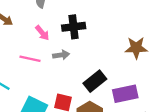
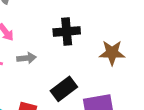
black cross: (74, 27) -> (67, 31), moved

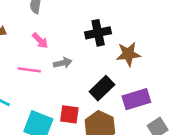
brown star: (112, 53) -> (128, 54), moved

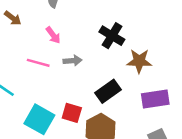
black cross: (98, 33) -> (112, 36), turned 35
purple rectangle: (136, 99) -> (155, 99), moved

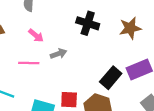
brown star: (139, 61) -> (130, 28), moved
black rectangle: (108, 91) -> (111, 78), moved

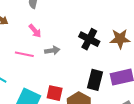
black cross: (88, 23) -> (89, 39), moved
black rectangle: (111, 78) -> (95, 80), turned -36

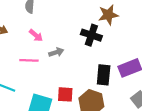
brown star: (120, 39) -> (108, 15), moved

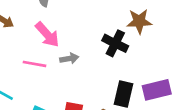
pink arrow: (36, 35) -> (47, 35), size x1.5

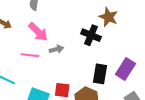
brown star: (139, 21) -> (108, 17), turned 30
purple rectangle: (157, 90) -> (125, 69), turned -40

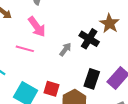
gray arrow: (56, 49) -> (65, 49), moved, turned -48

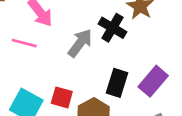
gray arrow: (65, 49) -> (80, 43), size x1.5

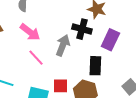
pink line: (24, 43) -> (36, 58), moved, turned 48
purple rectangle: (153, 81) -> (110, 40), moved

